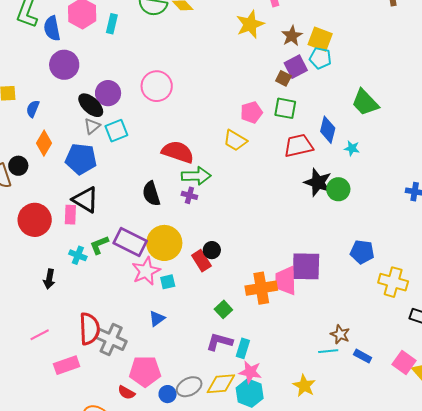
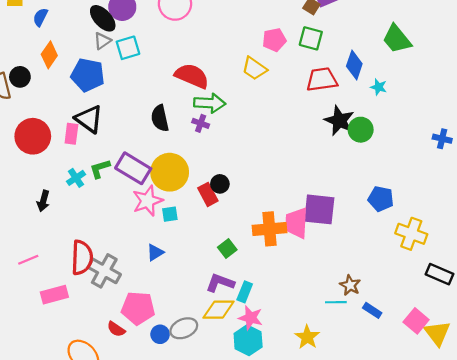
cyan cross: (78, 255) -> (76, 178), turned 30
yellow diamond: (221, 384) -> (219, 310), moved

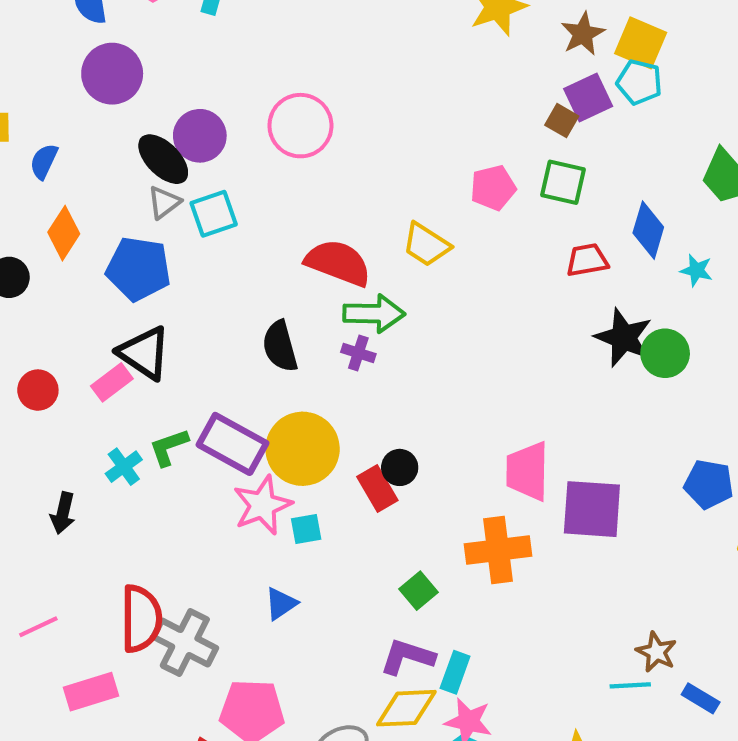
yellow trapezoid: (254, 69) -> (426, 245), moved
red trapezoid: (322, 79) -> (587, 260), size x0.7
pink rectangle: (71, 134) -> (112, 382), turned 48
red circle: (33, 136) -> (38, 390), size x0.6
pink trapezoid: (297, 223) -> (527, 471), moved

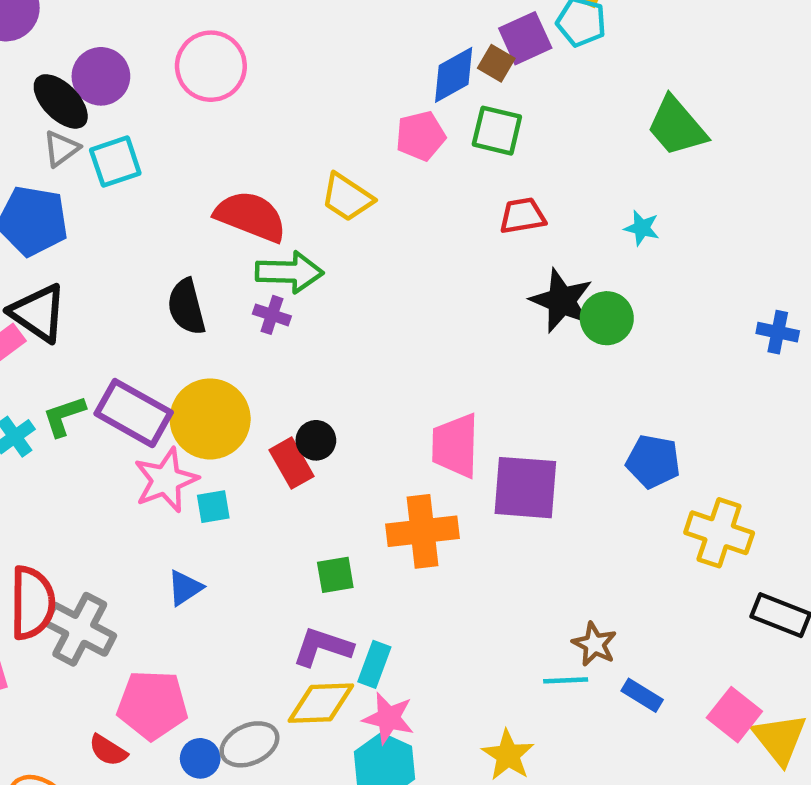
blue diamond: (648, 230) -> (454, 75), moved, turned 44
green square: (418, 591) -> (335, 575), turned 30

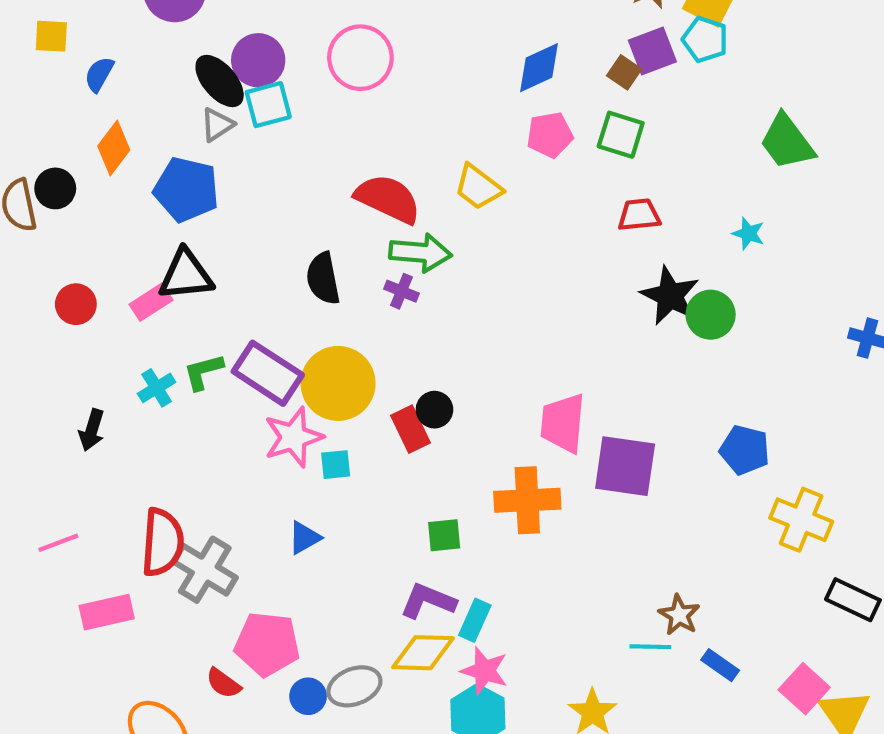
blue diamond: (454, 75) -> (539, 68), moved
cyan square: (115, 162) -> (268, 105), moved
black triangle: (38, 313) -> (186, 275), turned -44

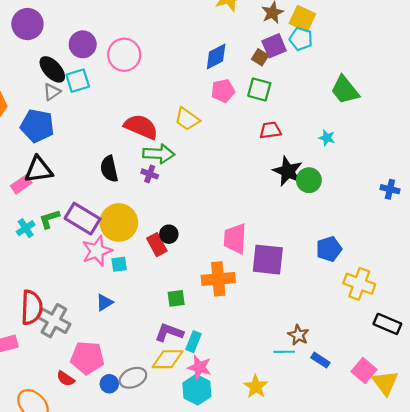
purple circle: (258, 60) -> (83, 44), moved
blue pentagon: (745, 450) -> (329, 249), turned -30

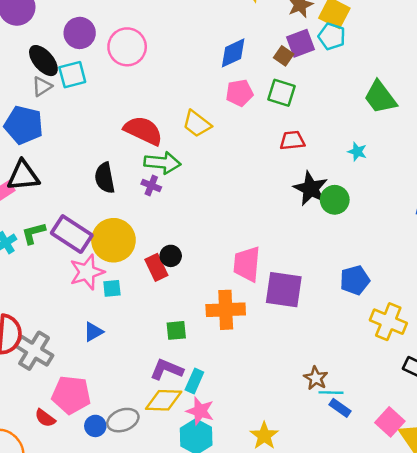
cyan line: (284, 352) -> (331, 393), moved

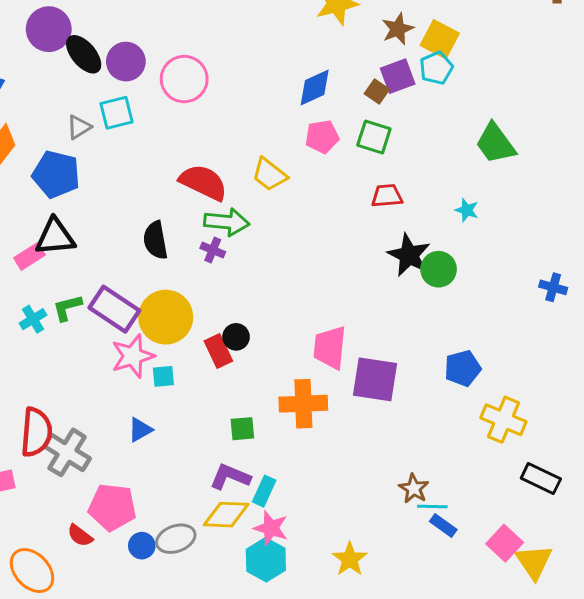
cyan pentagon: (332, 36) -> (436, 68), turned 30
black ellipse: (43, 61) -> (84, 54), moved

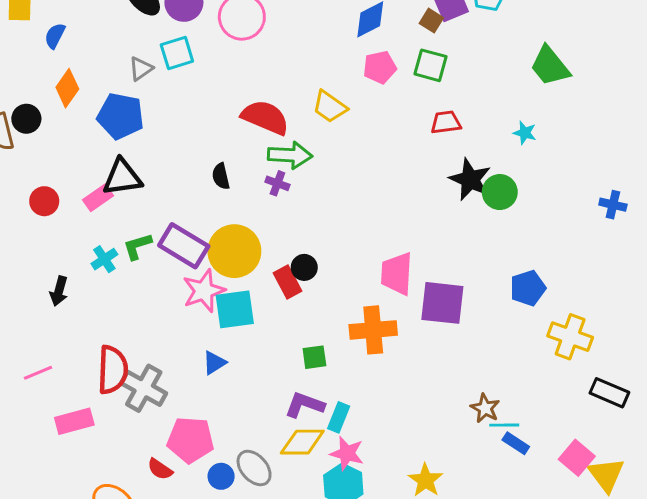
black semicircle: (155, 240) -> (221, 176), size x0.7
cyan square: (163, 376) -> (235, 309), size x1.8
gray ellipse: (176, 539) -> (254, 468), turned 72

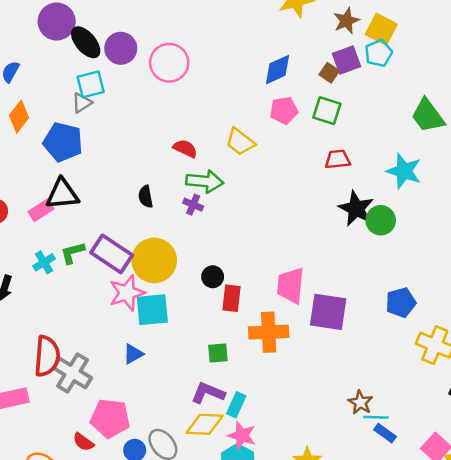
cyan square: (177, 53) -> (91, 84), moved
red semicircle: (265, 117) -> (185, 149), size x0.6
cyan star: (525, 133) -> (404, 171), size x1.8
red rectangle: (288, 282) -> (232, 298), moved, turned 32

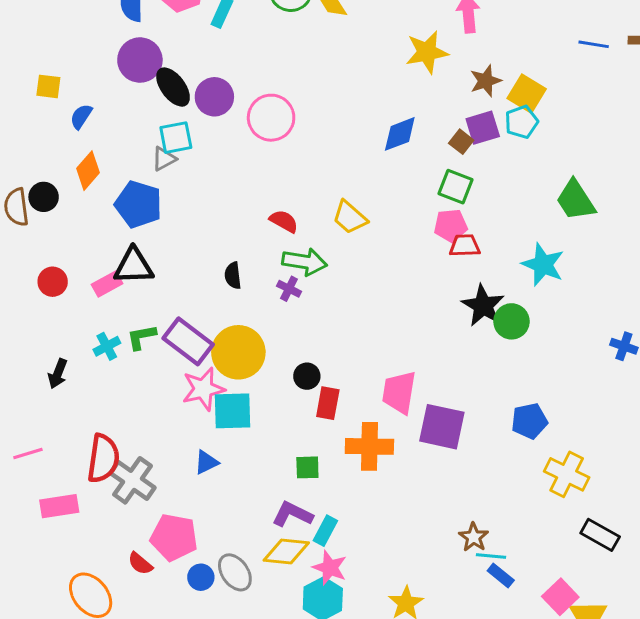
pink pentagon: (284, 110) -> (451, 225), moved

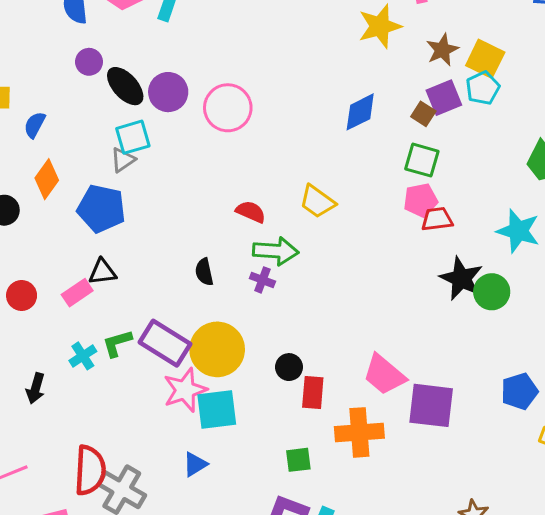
purple circle: (140, 60) -> (89, 62), size x0.6
black triangle: (134, 266) -> (102, 272), size x0.7
pink trapezoid: (399, 392) -> (384, 375), turned -54

